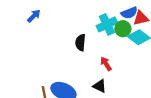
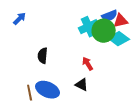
green circle: (123, 29) -> (104, 31), size x1.5
black semicircle: (80, 42) -> (43, 56), moved

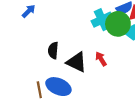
black triangle: (82, 85) -> (77, 62), moved, size x1.5

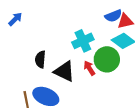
cyan cross: (102, 20) -> (83, 41), moved
green circle: (118, 24) -> (107, 59), moved

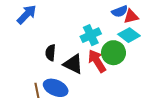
blue arrow: (15, 19) -> (27, 14), size x1.5
red arrow: (89, 68) -> (97, 61), size x1.6

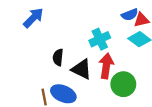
green circle: (113, 53) -> (123, 84), moved
red arrow: (97, 61) -> (106, 66), turned 40

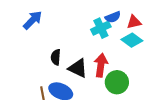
blue semicircle: (130, 15) -> (113, 17), moved
cyan cross: (100, 39) -> (101, 28), moved

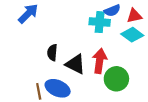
cyan cross: (101, 28) -> (100, 22), turned 30

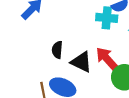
red arrow: (100, 61) -> (107, 59), turned -50

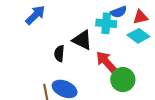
black triangle: (81, 62) -> (82, 40), moved

